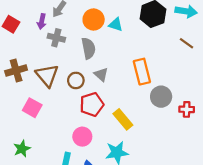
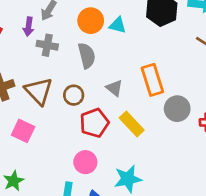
gray triangle: (101, 75) -> (114, 88), moved
yellow rectangle: (123, 119) -> (132, 124), moved

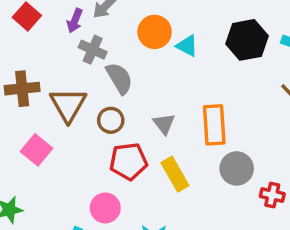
gray semicircle: (87, 56) -> (119, 78), moved, turned -30

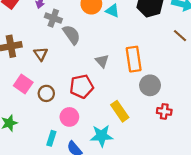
brown triangle: (68, 105) -> (41, 54), size x0.6
brown circle: (111, 120) -> (46, 93), moved
yellow rectangle: (175, 174) -> (120, 111), moved
red cross: (272, 195) -> (164, 111), moved

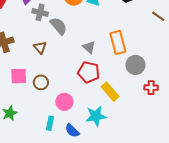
brown triangle: (41, 54) -> (40, 47), moved
pink square: (23, 84) -> (19, 76), turned -30
red pentagon: (82, 86) -> (89, 72), moved, turned 30

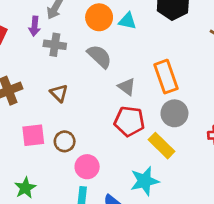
gray semicircle: (58, 26) -> (99, 56), moved
gray circle: (135, 65) -> (174, 113), moved
pink circle: (64, 102) -> (87, 167), moved

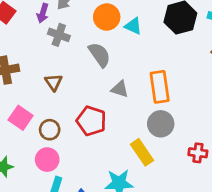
gray triangle: (127, 87) -> (120, 89), turned -30
red pentagon: (129, 121) -> (91, 121), moved
pink square: (33, 135) -> (21, 118), turned 30
pink circle: (87, 167) -> (47, 160), moved

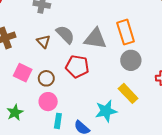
gray semicircle: (99, 55) -> (65, 35), moved
gray triangle: (120, 89) -> (95, 39), size x1.6
yellow rectangle: (142, 152) -> (128, 93), moved

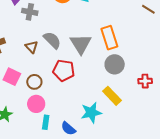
gray triangle: (95, 39) -> (81, 44), turned 50

